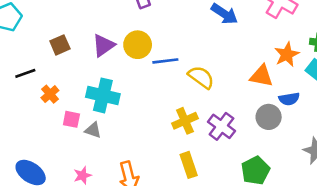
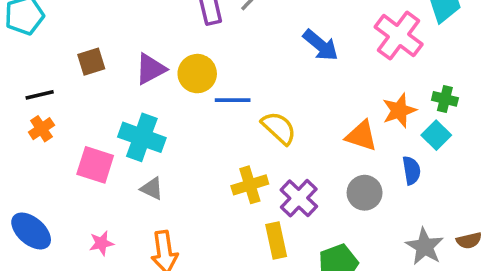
orange cross: (50, 94) -> (41, 129), moved
blue semicircle: (289, 99) -> (411, 170), moved, turned -96
pink square: (71, 119) -> (95, 165), size x1.5
gray triangle: (93, 130) -> (152, 189), moved
yellow rectangle: (189, 165) -> (276, 240), moved

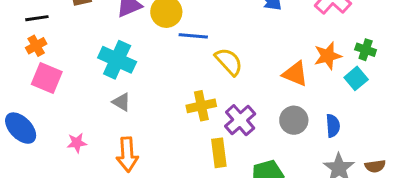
pink square: (95, 165) -> (47, 78), moved
blue semicircle: (411, 170) -> (333, 126), moved

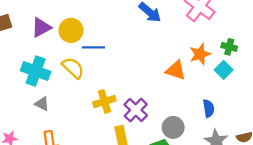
yellow semicircle: (229, 62) -> (73, 68), moved
gray circle: (294, 120) -> (173, 127), moved

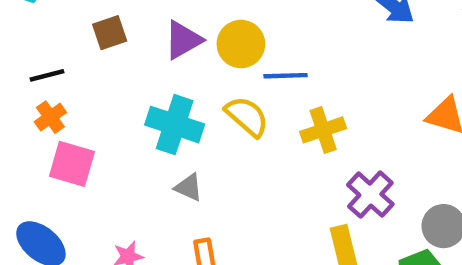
yellow cross: (104, 101) -> (323, 130), moved

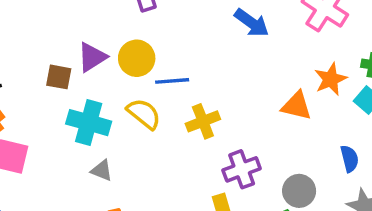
brown square: (110, 33) -> (59, 77), moved, turned 32
purple cross: (370, 195) -> (242, 169), turned 30

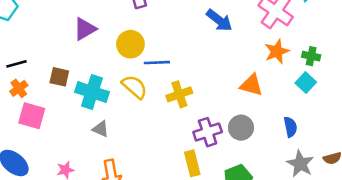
purple triangle: (92, 57) -> (85, 29), moved
brown square: (59, 77) -> (59, 77), moved
orange star: (331, 79) -> (277, 51), moved
gray circle: (299, 191) -> (241, 128), moved

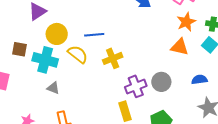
yellow circle: (130, 44) -> (57, 34), moved
orange triangle: (251, 85) -> (180, 47), moved
blue semicircle: (290, 127) -> (199, 80), turned -84

